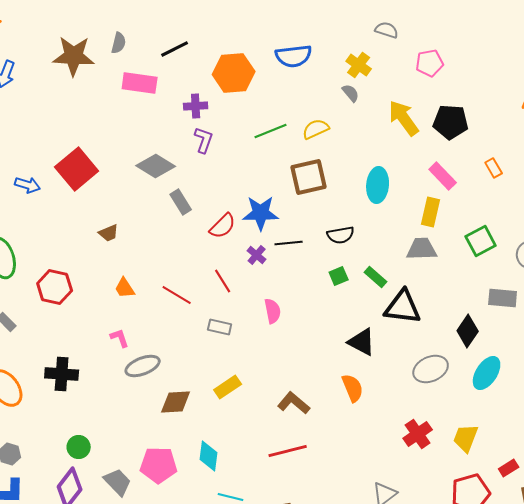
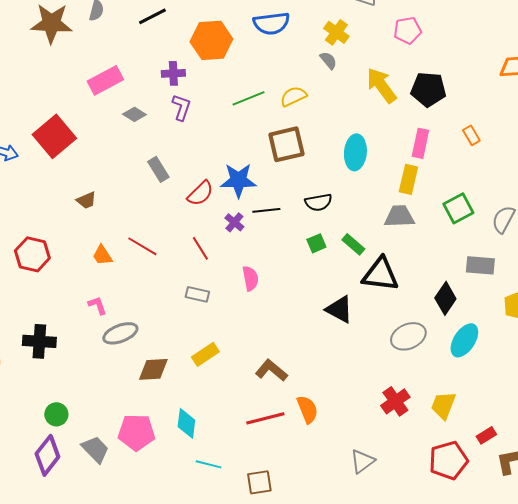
pink rectangle: (140, 83) -> (105, 80), moved, turned -36
gray diamond: (156, 166) -> (134, 114), moved, size x0.6
pink rectangle: (443, 176) -> (420, 143), turned 56
red line: (177, 295) -> (142, 246), moved
orange semicircle: (353, 388) -> (307, 409), moved

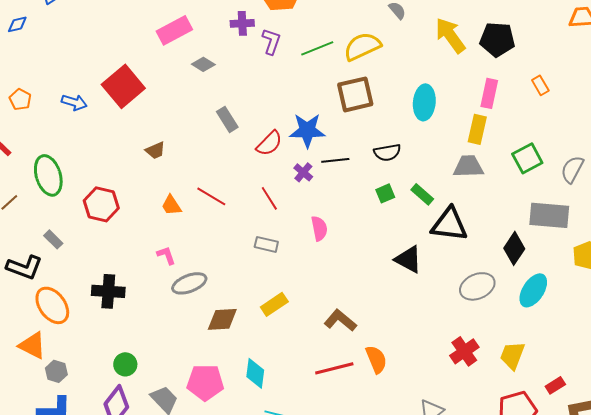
yellow semicircle: (293, 96) -> (362, 46), size x1.4
purple L-shape: (181, 107) -> (271, 41), moved
gray rectangle: (480, 265) -> (549, 215), size x1.4

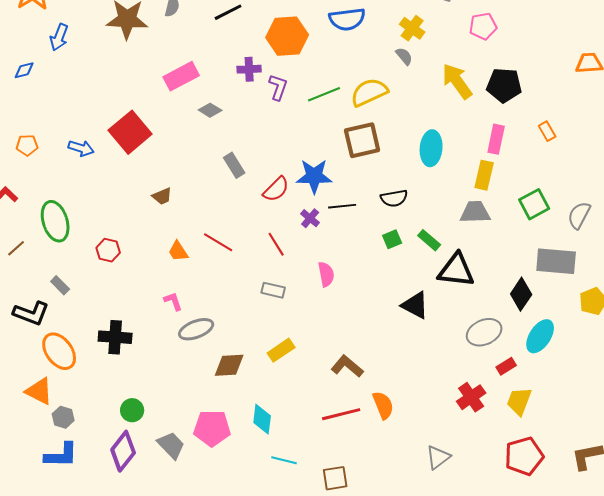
orange pentagon: (20, 99) -> (27, 145), turned -30
red hexagon: (101, 204) -> (108, 250), size x0.7
red rectangle: (555, 385) -> (506, 366), moved

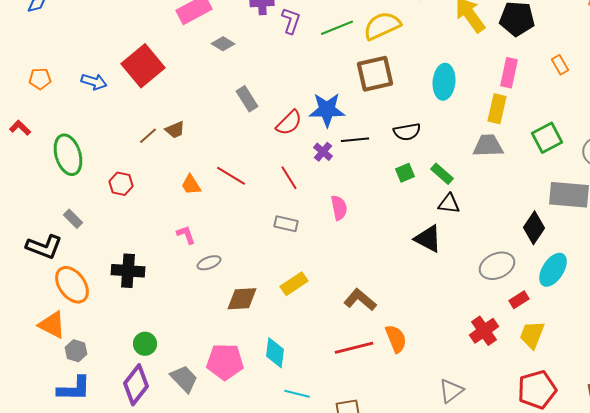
brown line: (16, 248) -> (148, 136), moved
black triangle: (456, 270) -> (449, 204), moved, size x0.6
gray ellipse: (196, 329) -> (209, 263), size x0.7

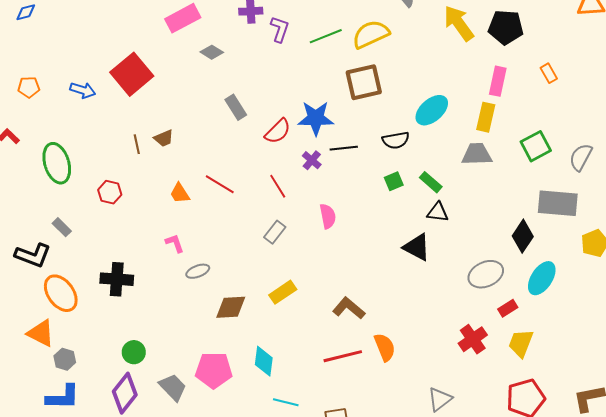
cyan ellipse: (444, 82) -> (432, 110), moved, turned 44
brown line: (148, 136) -> (137, 144), turned -60
gray rectangle: (286, 224) -> (275, 232), turned -65

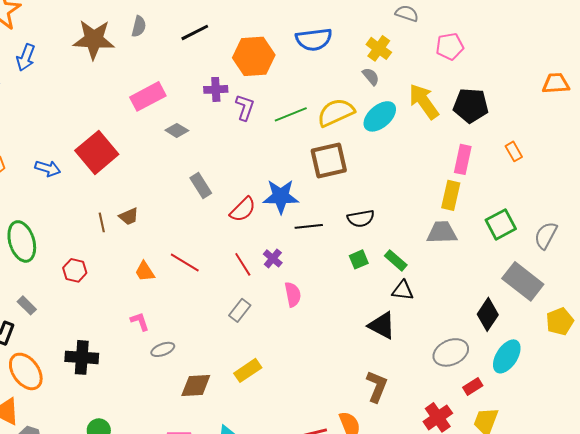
cyan ellipse: (432, 110) -> (380, 116), moved
purple cross: (312, 160) -> (273, 258), moved
gray rectangle: (558, 203) -> (523, 281), turned 33
brown L-shape: (349, 308) -> (377, 386), moved, turned 72

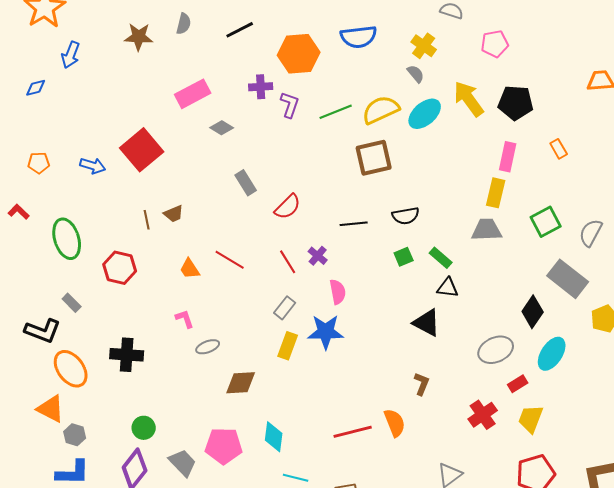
brown star: (94, 39) -> (139, 37), size x0.7
blue star: (281, 196) -> (326, 332), moved
red hexagon: (75, 270) -> (120, 268), size x1.4
yellow rectangle: (248, 370) -> (288, 346), moved, turned -36
brown L-shape: (377, 386) -> (422, 384), size x0.7

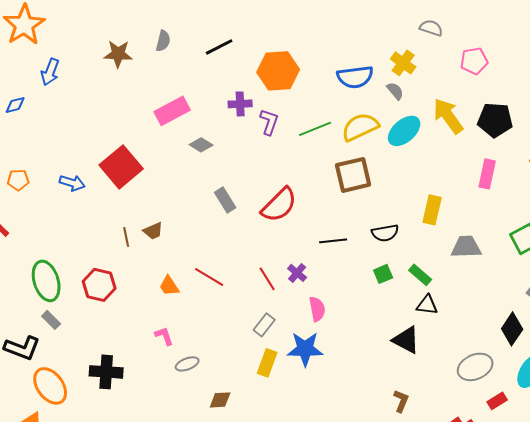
blue semicircle: (359, 37) -> (355, 77), moved
yellow rectangle: (496, 193) -> (432, 210), moved
red semicircle: (288, 207) -> (279, 205), moved, size x1.4
green ellipse: (67, 239) -> (46, 281), moved
brown diamond: (241, 383) -> (220, 400), size x0.7

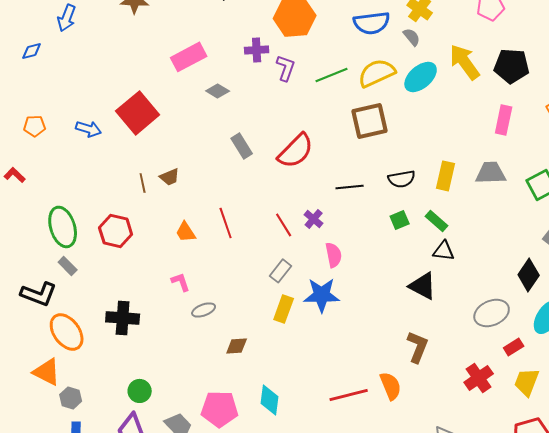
yellow rectangle: (432, 210) -> (446, 176), moved
gray trapezoid: (466, 247) -> (491, 173), moved
red line: (209, 277) -> (226, 223), turned 40
brown L-shape: (401, 401) -> (418, 347), size x1.4

